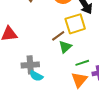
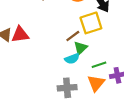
gray cross: (30, 65) -> (67, 88), moved
cyan semicircle: (36, 76) -> (72, 59), moved, turned -48

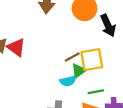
yellow square: (91, 23) -> (92, 60), moved
red triangle: (20, 35) -> (16, 47), turned 36

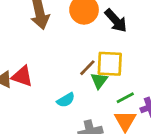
yellow square: (92, 60) -> (110, 64), turned 30
cyan semicircle: (68, 81) -> (66, 100), moved

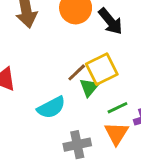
yellow square: (110, 64) -> (102, 69), turned -32
cyan semicircle: (66, 100) -> (51, 107), size x1.4

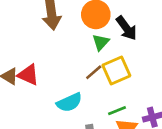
green triangle: (89, 87) -> (101, 42), moved
green line: (117, 108) -> (117, 111), moved

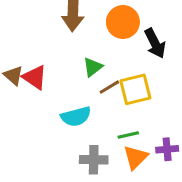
green triangle: (101, 42) -> (93, 67), moved

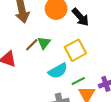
brown line: (109, 87) -> (32, 45), moved
cyan semicircle: (76, 116) -> (58, 71), moved

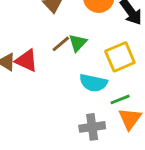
cyan semicircle: (58, 71) -> (93, 83), turned 36

